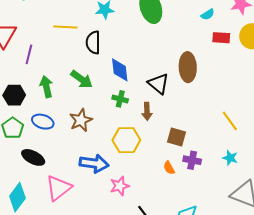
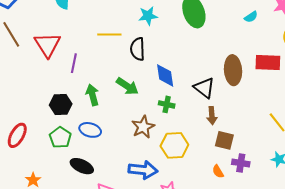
red rectangle: (221, 38) -> (268, 63), moved, size x1.4
brown arrow: (147, 111) -> (212, 116), moved
brown star: (81, 120) -> (143, 127), moved

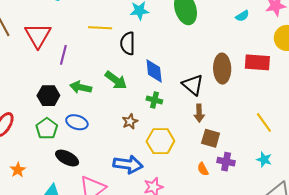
green arrow: (92, 95) -> (81, 87), turned -65
brown star: (143, 127) -> (130, 121), size x0.7

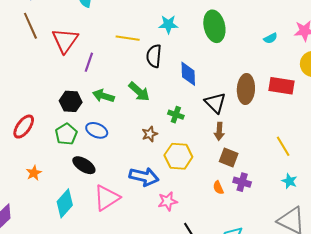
blue diamond: (154, 71) -> (188, 74), moved
cyan star: (264, 159) -> (289, 181), moved

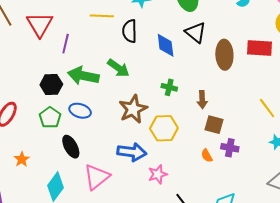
green arrow: (103, 96) -> (83, 76), size x1.4
black triangle: (215, 103) -> (196, 33), moved
green cross: (176, 115) -> (169, 87), moved
brown star: (150, 134) -> (133, 109), size x1.8
black ellipse: (84, 165) -> (71, 147), turned 35

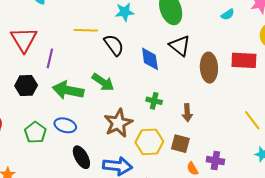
black semicircle: (130, 31) -> (114, 45), turned 145
black hexagon: (51, 85) -> (26, 86), moved
brown square: (214, 125) -> (180, 144), moved
black ellipse: (71, 147) -> (81, 157), moved

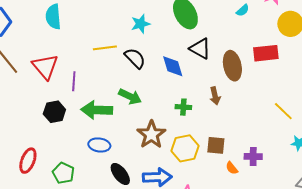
brown arrow: (187, 113) -> (215, 96), moved
green pentagon: (35, 132) -> (63, 173), moved

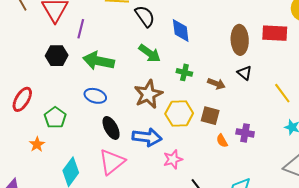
black triangle: (200, 49) -> (244, 73), moved, size x0.7
green arrow: (130, 96) -> (150, 53), moved
brown arrow: (215, 96) -> (216, 84), moved, turned -66

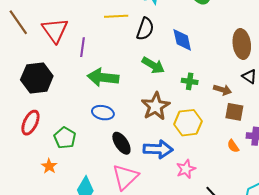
black semicircle: (145, 16) -> (145, 29), turned 60
black hexagon: (57, 56) -> (37, 78), moved, size x1.4
brown square: (210, 116) -> (234, 112), moved

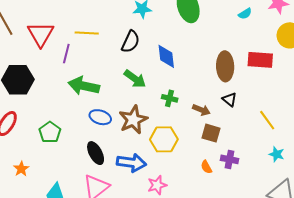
yellow line: (116, 16) -> (87, 33), moved
blue ellipse: (103, 113) -> (100, 117), moved
green pentagon: (65, 138) -> (50, 132), moved

